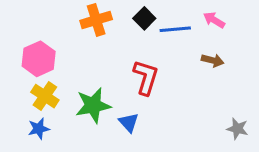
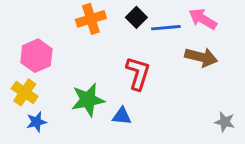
pink arrow: (214, 20) -> (203, 19), size x1.4
brown arrow: (213, 60) -> (201, 57), size x1.5
yellow cross: (45, 96) -> (25, 92), moved
blue triangle: (129, 122) -> (122, 116), turned -42

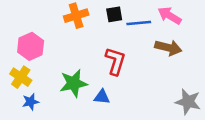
black square: (136, 17) -> (114, 14), turned 35
gray star: (225, 122) -> (188, 102), size x1.5

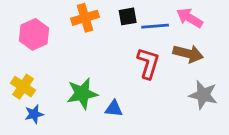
pink hexagon: (31, 46) -> (34, 34), moved
red L-shape: (115, 61) -> (148, 63), moved
gray star: (188, 102) -> (203, 95), moved

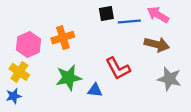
orange cross: (85, 18) -> (63, 38), moved
pink hexagon: (34, 34) -> (28, 44), moved
red L-shape: (148, 63) -> (118, 69), moved, turned 135
blue star: (34, 114) -> (14, 96), moved

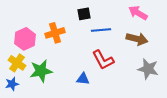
black square: (106, 14) -> (84, 14), moved
blue line: (129, 22) -> (101, 30), moved
green star: (69, 78) -> (41, 71), moved

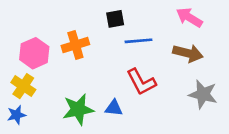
green star: (41, 71) -> (78, 109), moved

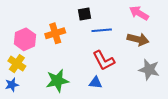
blue triangle: (114, 108) -> (96, 83), moved

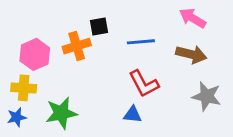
black square: (85, 14) -> (99, 26), moved
yellow cross: (17, 64) -> (24, 88), turned -30
green star: (57, 81) -> (61, 113), moved

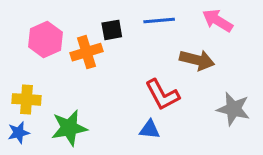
blue line: (141, 42) -> (159, 21), moved
pink hexagon: (35, 54) -> (45, 39), moved
brown arrow: (191, 54) -> (197, 60), moved

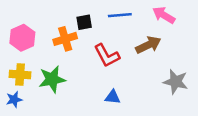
pink hexagon: (45, 39) -> (22, 38), moved
brown arrow: (197, 60) -> (148, 45), turned -40
red L-shape: (162, 95) -> (107, 56), moved
green star: (69, 128) -> (52, 79), moved

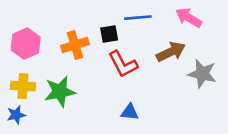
black square: (84, 22) -> (109, 34), moved
gray star: (176, 82) -> (202, 74), moved

